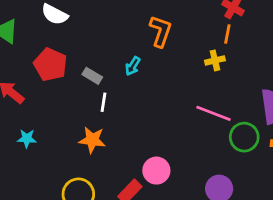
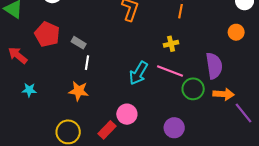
yellow cross: (215, 60) -> (171, 44), moved
cyan arrow: (133, 66) -> (138, 73), moved, size x1.6

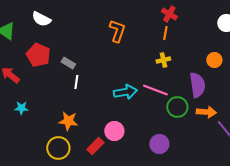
orange circle: (236, 32) -> (214, 60), moved
yellow cross: (171, 44) -> (163, 60), moved
cyan arrow: (138, 73) -> (125, 92), turned -130
orange star: (79, 91) -> (68, 121), moved

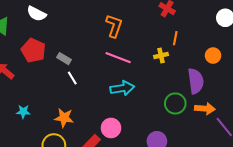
orange line: (165, 33) -> (175, 38), moved
white line: (76, 82) -> (72, 78), turned -40
pink line: (155, 90) -> (118, 58), moved
cyan star: (21, 108) -> (23, 112), moved

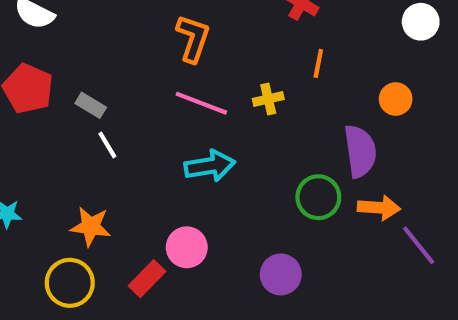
yellow cross: (161, 56) -> (268, 99), moved

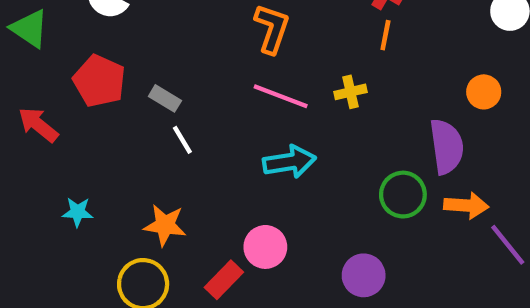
orange line: (318, 63) -> (385, 35), moved

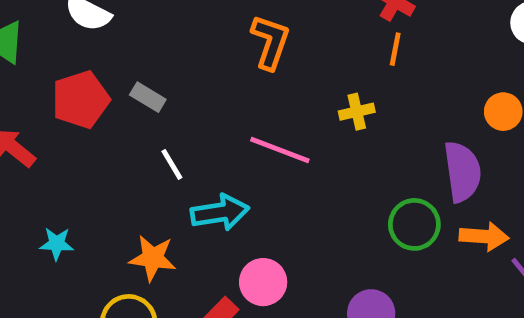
red pentagon: (99, 81) -> (81, 100), turned 30
pink line: (281, 96) -> (280, 150), moved
gray rectangle: (165, 98) -> (148, 97), moved
cyan arrow: (289, 162) -> (220, 212), moved

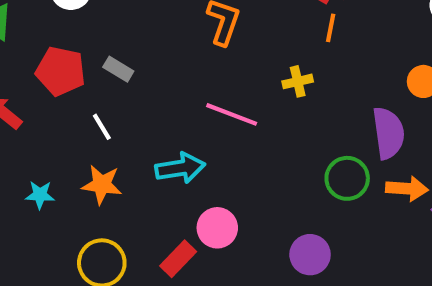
red pentagon: (81, 100) -> (61, 71), turned 30
white line: (172, 164) -> (102, 127), moved
orange star: (153, 258) -> (102, 185), moved

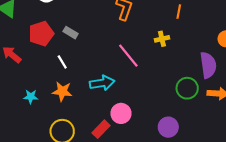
red pentagon: (61, 71) -> (41, 34), turned -30
pink line: (232, 114) -> (128, 56), turned 30

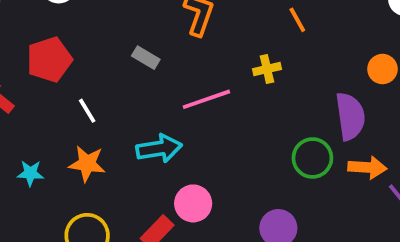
orange line: (179, 12) -> (297, 20), turned -40
gray rectangle: (71, 33) -> (146, 58), moved
pink line: (128, 56) -> (206, 99), turned -70

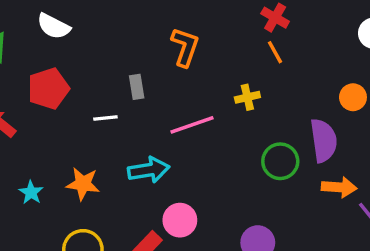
gray rectangle: (146, 58) -> (137, 87), turned 50
white line: (87, 111) -> (105, 118), moved, turned -65
green circle: (312, 158) -> (280, 161), moved
cyan star: (30, 173) -> (31, 192), turned 30

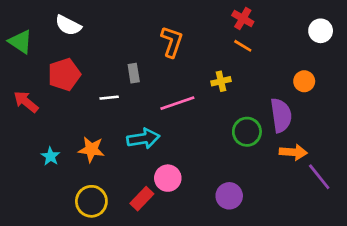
orange line: (275, 52) -> (243, 46), turned -30

